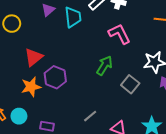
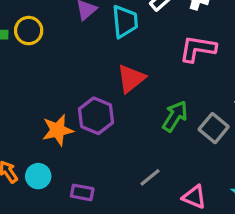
pink L-shape: (119, 34) -> (198, 49), turned -55
red triangle: (34, 57) -> (131, 79), moved
green arrow: (104, 66) -> (175, 116), moved

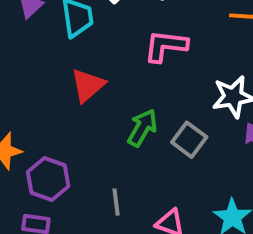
purple hexagon: (96, 116) -> (48, 179), moved
gray line: (150, 177) -> (116, 202), turned -55

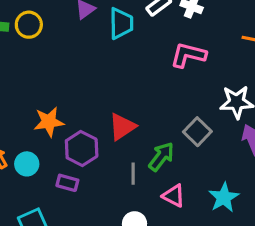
red triangle: (88, 85) -> (122, 127), moved
green arrow: (142, 128) -> (161, 157), moved

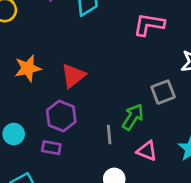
orange star: (49, 122) -> (28, 68), moved
red triangle: (122, 127) -> (73, 76), moved
gray square: (197, 132) -> (163, 92), turned 30

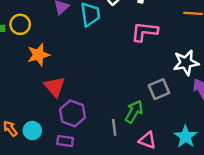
orange star: (28, 68) -> (38, 55), moved
red triangle: (73, 76) -> (55, 87), moved, turned -30

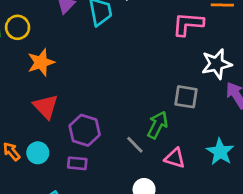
pink L-shape: (144, 32) -> (188, 24), moved
red triangle: (55, 87) -> (46, 107), moved
gray square: (159, 89) -> (186, 97), turned 35
gray line: (114, 127) -> (135, 145), turned -35

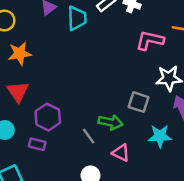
green arrow: (158, 125) -> (111, 122), turned 65
cyan star: (220, 152) -> (160, 136), moved, turned 30

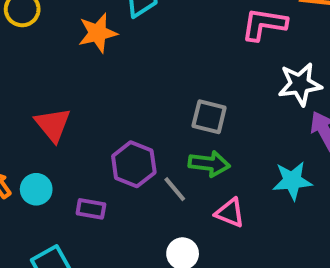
orange star: (20, 53) -> (98, 33), moved
gray square: (139, 102) -> (209, 117), moved
purple hexagon: (48, 117) -> (134, 164), moved

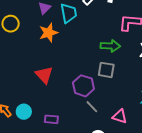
red triangle: (53, 125) -> (44, 75), moved
purple hexagon: (134, 164) -> (83, 86), moved
green arrow: (209, 164) -> (110, 46), moved

